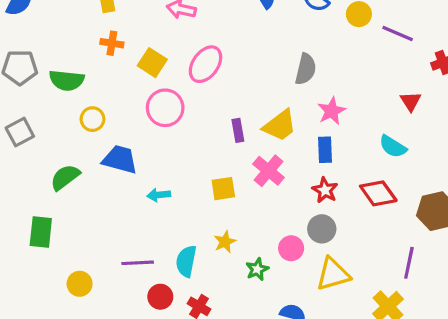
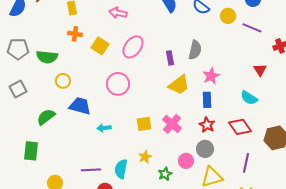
pink circle: (165, 108) -> (118, 84), moved
purple rectangle: (238, 130) -> (170, 58), moved
pink cross: (268, 171) -> (172, 124), moved
purple line: (409, 263) -> (246, 163), moved

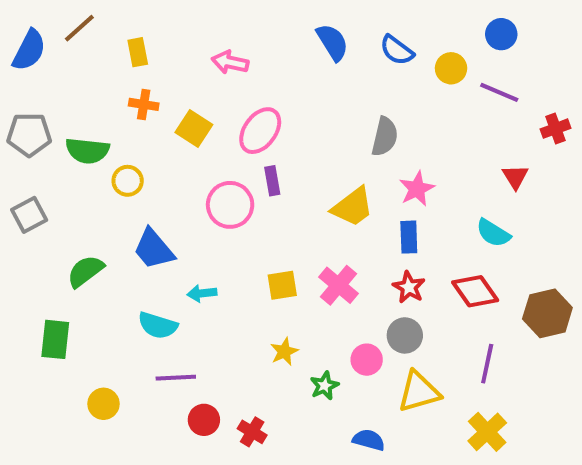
purple rectangle: (170, 58) -> (272, 181), moved
yellow circle: (63, 81) -> (128, 181), moved
blue trapezoid: (80, 106) -> (154, 249), turned -145
cyan semicircle: (121, 169) -> (158, 325), moved, turned -84

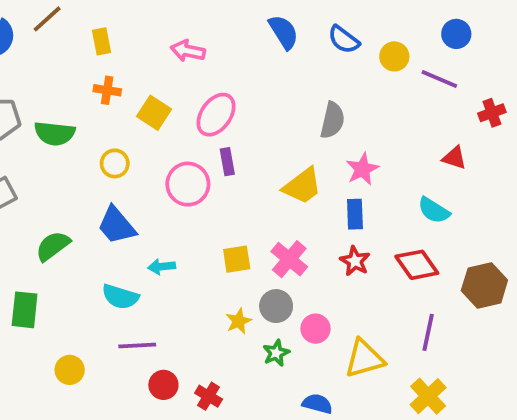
blue circle: (501, 34) -> (456, 34), moved
red triangle: (515, 177) -> (454, 158), turned -40
yellow circle: (128, 181) -> (115, 163), moved
gray circle: (405, 335) -> (276, 306), moved

